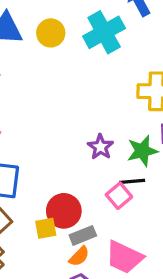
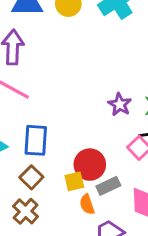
orange semicircle: (79, 256) -> (87, 204), moved, turned 120

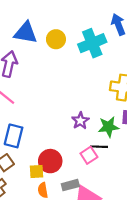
gray rectangle: (108, 186) -> (70, 185), moved

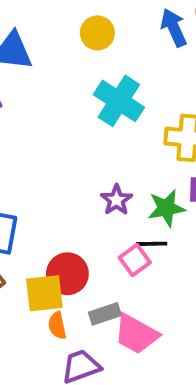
yellow circle: (56, 39) -> (97, 33), moved
cyan cross: (92, 43) -> (119, 101), moved, turned -32
yellow square: (37, 171) -> (44, 293), size x1.5

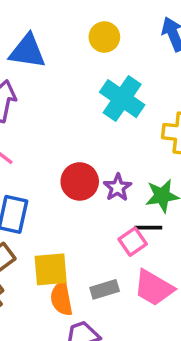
red circle: (67, 274) -> (80, 181), moved
orange semicircle: (57, 325) -> (61, 299), size x1.4
pink trapezoid: (136, 334) -> (154, 288), moved

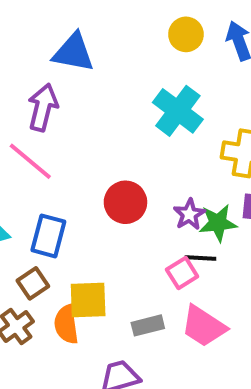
yellow circle: (104, 37) -> (186, 34), moved
purple star: (118, 187) -> (189, 214), moved
orange semicircle: (61, 299) -> (66, 324), moved

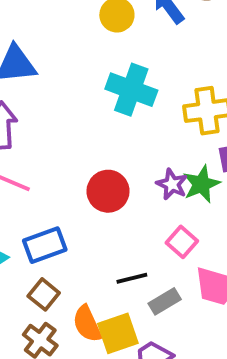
blue rectangle: (48, 236) -> (45, 245), turned 72
black line: (200, 258) -> (132, 278), moved
yellow square: (88, 300) -> (118, 333), moved

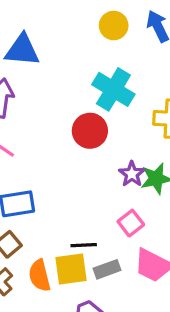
red circle: (108, 191) -> (90, 131), moved
yellow square: (118, 333) -> (71, 269), moved

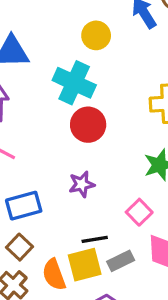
yellow circle: (114, 26) -> (96, 35), moved
cyan cross: (113, 89) -> (74, 83), moved
purple star: (132, 174) -> (82, 184), moved, turned 30

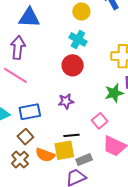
cyan cross: (74, 83) -> (78, 39), moved, size x0.7
gray rectangle: (121, 261) -> (84, 160), moved
orange semicircle: (54, 275) -> (45, 155), turned -54

